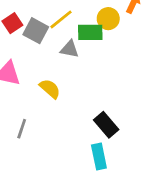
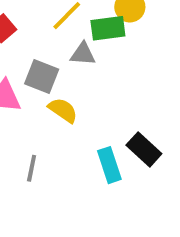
gray square: (36, 31) -> (42, 77), moved
cyan rectangle: (99, 157) -> (109, 165), moved

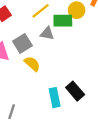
gray square: (42, 77) -> (22, 43), turned 30
gray line: (32, 168) -> (12, 112), moved

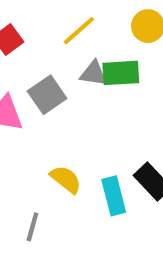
green rectangle: (63, 21) -> (121, 73), moved
yellow semicircle: (32, 64) -> (66, 179), moved

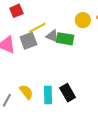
yellow line: (79, 31) -> (37, 28), moved
yellow semicircle: (66, 179) -> (26, 92), moved

